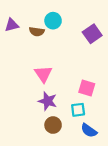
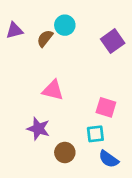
brown semicircle: (37, 32) -> (45, 38), turned 120
pink triangle: (43, 74) -> (53, 90), turned -42
purple star: (48, 101) -> (38, 129), moved

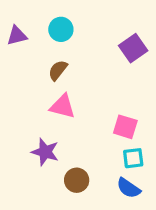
cyan circle: (65, 25) -> (61, 29), moved
brown semicircle: (45, 38) -> (58, 70), moved
cyan square: (95, 134) -> (133, 158), moved

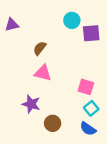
cyan circle: (61, 29) -> (72, 20), moved
purple square: (133, 48) -> (91, 33), turned 30
cyan square: (133, 158) -> (91, 108), turned -32

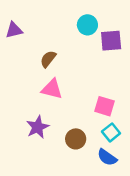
purple star: (31, 104) -> (38, 127), turned 30
brown circle: (53, 123) -> (76, 139), moved

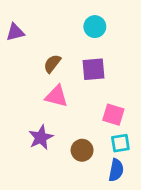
purple square: (111, 41) -> (93, 69), moved
cyan square: (111, 132) -> (120, 143), turned 30
blue semicircle: (107, 157) -> (116, 170), turned -114

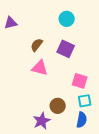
purple square: (93, 69) -> (66, 49), turned 30
purple star: (41, 137) -> (42, 121), moved

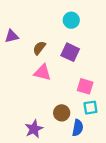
purple triangle: (11, 23) -> (12, 36), moved
blue semicircle: (82, 120) -> (78, 128), moved
purple star: (42, 121) -> (34, 129), moved

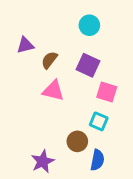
purple triangle: (12, 36) -> (25, 45), moved
pink square: (85, 86) -> (107, 92), moved
cyan square: (90, 108) -> (99, 121), moved, turned 32

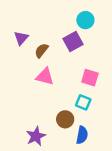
cyan circle: (89, 25) -> (85, 20), moved
purple triangle: (25, 45) -> (21, 38), turned -35
purple square: (88, 65) -> (73, 42), moved, turned 36

